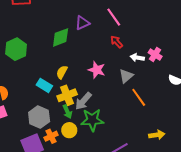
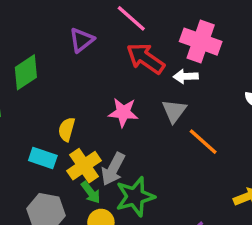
green diamond: (61, 37) -> (26, 72), moved
red arrow: (117, 42) -> (146, 58), size x1.6
pink cross: (155, 54) -> (201, 42), moved, size x1.6

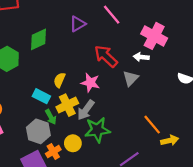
red arrow: (146, 58) -> (106, 56), moved
pink star: (123, 112) -> (90, 83), moved
orange line: (203, 142) -> (152, 125), moved
green arrow: (91, 192) -> (51, 117), moved

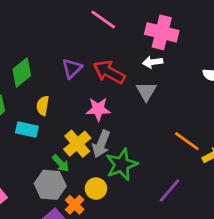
purple triangle: (78, 24) -> (72, 68), moved
yellow semicircle: (59, 80) -> (43, 106), moved
cyan rectangle: (41, 96) -> (27, 129), moved

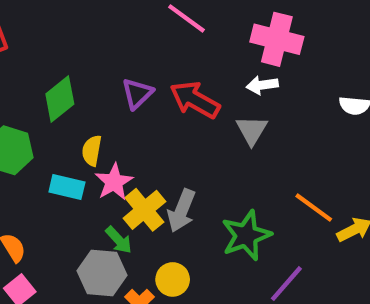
pink star: (98, 109) -> (114, 182), moved, turned -30
green star: (122, 165) -> (246, 235), moved

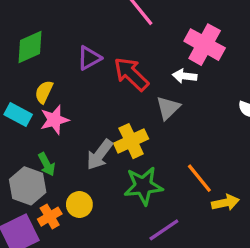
yellow cross: (144, 210) -> (131, 141), moved

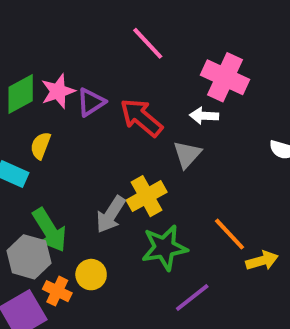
pink star: (54, 120) -> (58, 91), moved
green arrow: (47, 164) -> (49, 230), size x1.6
orange cross: (50, 217) -> (57, 291), turned -30

